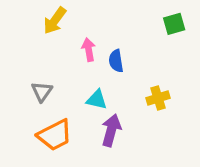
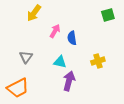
pink arrow: (89, 50) -> (55, 31), turned 40
orange trapezoid: (55, 135) -> (18, 88), moved

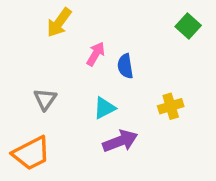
green square: (108, 15) -> (188, 26), turned -32
cyan triangle: (60, 62) -> (104, 108), turned -40
purple arrow: (69, 81) -> (120, 141), turned 54

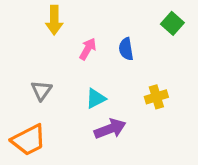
yellow arrow: (59, 23) -> (54, 20), turned -36
blue semicircle: (125, 66) -> (126, 49), moved

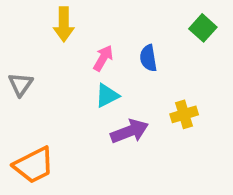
gray triangle: (41, 90) -> (21, 84), moved
cyan triangle: (96, 98) -> (107, 96), moved
purple arrow: (110, 129) -> (130, 131), moved

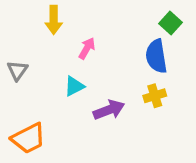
blue semicircle: (148, 58) -> (156, 56), moved, size x1.5
cyan triangle: (107, 96) -> (74, 86), moved

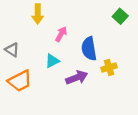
blue semicircle: (156, 56) -> (89, 49), moved
gray triangle: (17, 70) -> (12, 50), turned -32
orange trapezoid: (28, 138) -> (20, 81), moved

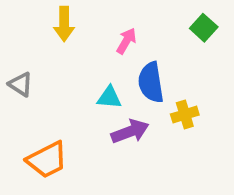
pink arrow: (61, 34) -> (126, 41), moved
cyan triangle: (52, 61) -> (109, 98), moved, turned 32
orange trapezoid: (20, 81) -> (47, 160), moved

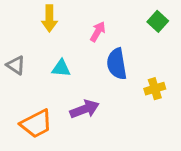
cyan triangle: (109, 98) -> (61, 68), moved
yellow cross: (185, 114) -> (155, 89), moved
purple arrow: (130, 131) -> (85, 109), moved

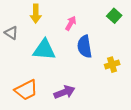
gray triangle: (16, 65) -> (11, 33), moved
cyan triangle: (61, 68) -> (44, 50), size x1.6
purple arrow: (85, 109) -> (64, 92), moved

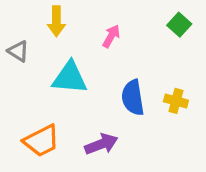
blue semicircle: (85, 47) -> (133, 98), moved
yellow cross: (112, 65) -> (176, 101), turned 32

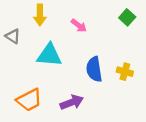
pink arrow: (111, 36) -> (79, 26), turned 98

